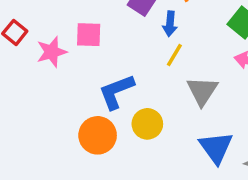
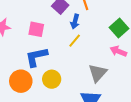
pink square: (89, 35) -> (36, 29), moved
gray triangle: (202, 91) -> (98, 73), moved

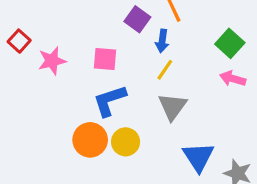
gray triangle: (98, 73) -> (173, 106), moved
yellow circle: (52, 79) -> (126, 142), moved

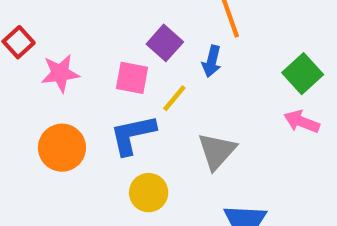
purple square: (137, 19) -> (165, 43), moved
yellow line: (165, 70) -> (174, 98), moved
orange circle: (90, 140) -> (62, 148), moved

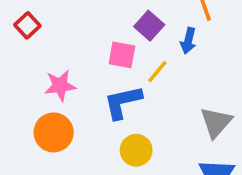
pink star: (60, 73) -> (60, 86), moved
orange circle: (62, 148) -> (54, 132), moved
gray triangle: (217, 151) -> (216, 122), moved

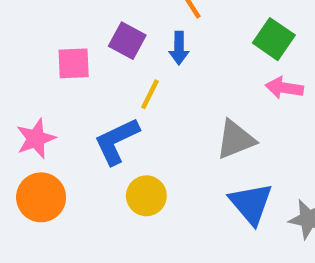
pink square: (122, 55) -> (74, 63), moved
gray triangle: (216, 122) -> (236, 140), turned 40

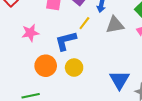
gray triangle: (236, 140) -> (115, 25), moved
orange circle: (41, 197) -> (46, 66), moved

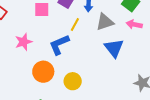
yellow circle: (74, 68) -> (73, 81), moved
blue triangle: (119, 80) -> (114, 48), moved

